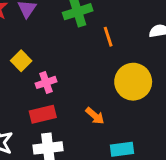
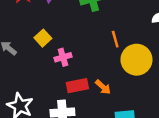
orange line: (108, 37) -> (115, 39), moved
red rectangle: (43, 114) -> (77, 86), moved

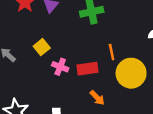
pink cross: (63, 57) -> (60, 67), turned 35
red rectangle: (77, 86) -> (87, 69), moved

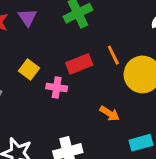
red rectangle: (87, 69) -> (79, 64), moved

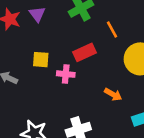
orange line: (113, 55) -> (112, 30), moved
yellow square: (29, 69) -> (41, 60), turned -30

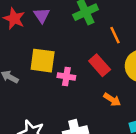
red rectangle: (84, 52) -> (100, 65), moved, turned 70
yellow square: (41, 60) -> (43, 61), size x1.5

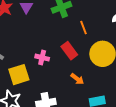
yellow square: (43, 61) -> (19, 75), moved, turned -30

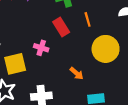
red rectangle: (69, 51) -> (61, 27), moved

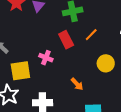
orange line: (88, 19) -> (91, 35), turned 56
yellow circle: (106, 49) -> (106, 63), size x0.7

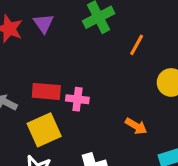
red rectangle: (66, 40) -> (46, 91), moved, turned -42

